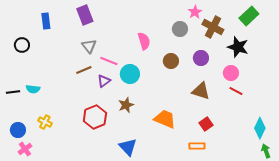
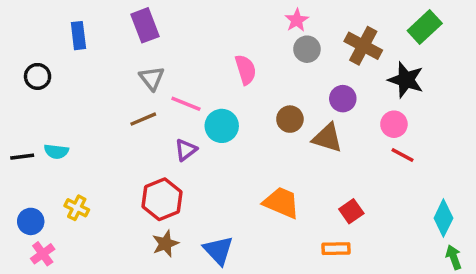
pink star: (195, 12) -> (297, 20), moved
brown circle: (171, 61) -> (290, 119), moved
purple triangle: (104, 81) -> (186, 150), moved
brown triangle: (201, 91) -> (327, 138), moved
brown star: (126, 105) -> (165, 244), moved

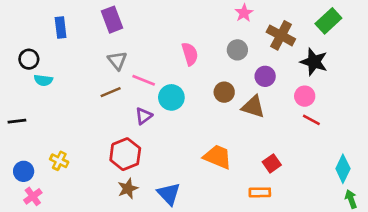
pink star: (297, 20) -> (244, 13), moved
gray circle: (307, 49) -> (237, 50), moved
cyan semicircle: (56, 151) -> (43, 80), moved

